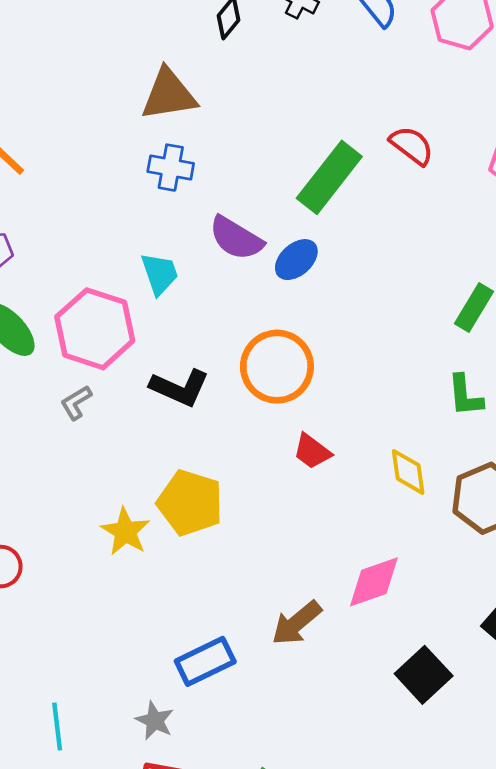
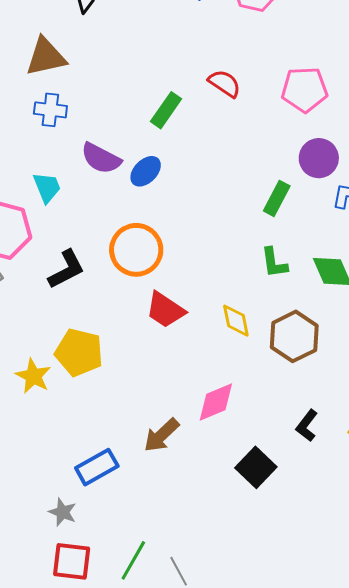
green rectangle: (329, 177) -> (166, 110), size x0.7
black L-shape: (180, 388) -> (66, 269), turned -48
red trapezoid: (312, 451) -> (165, 310), size x1.4

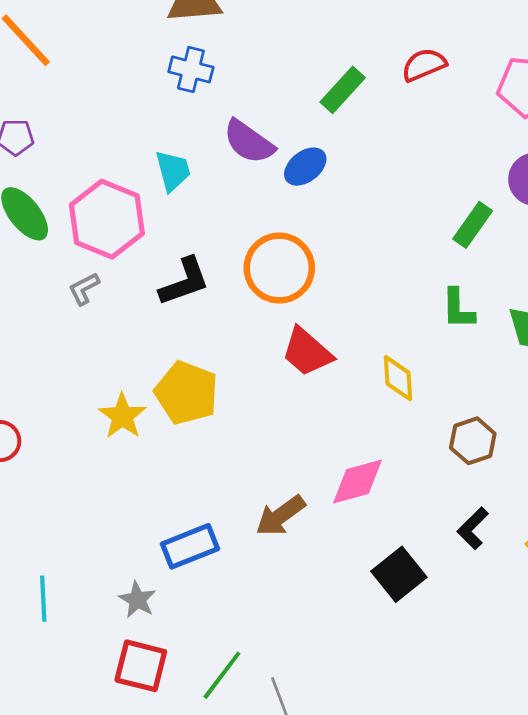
red semicircle: (224, 83) -> (424, 65), turned -64
brown hexagon: (294, 336) -> (473, 441), moved, size x0.7

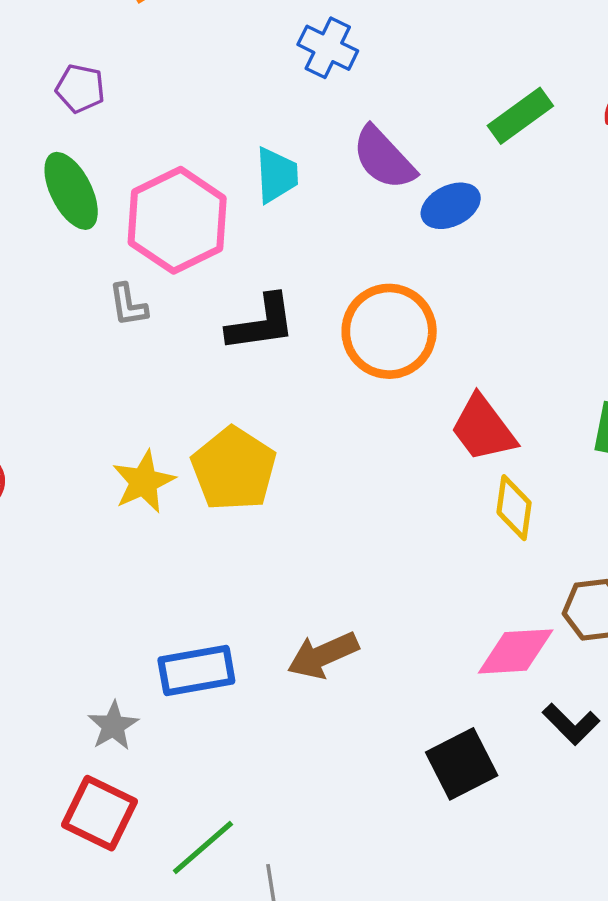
gray L-shape: (84, 289) -> (128, 305), turned -84
red trapezoid: (307, 352) -> (483, 429), moved
pink diamond: (358, 481) -> (516, 651), moved
black L-shape: (473, 528) -> (571, 724), turned -102

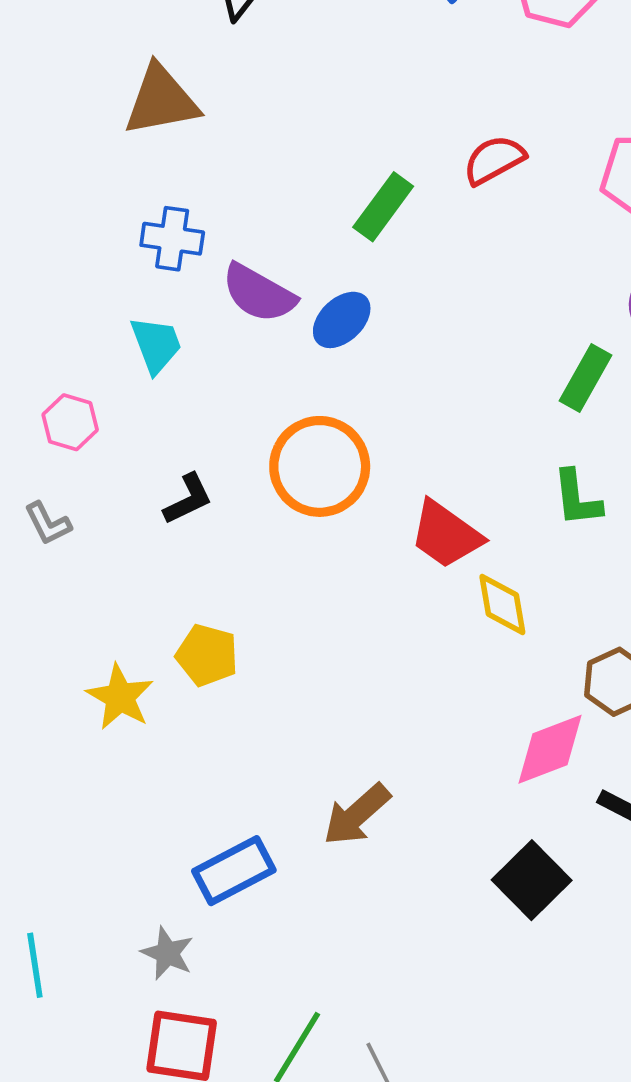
blue cross: (328, 48) -> (172, 239), moved
pink hexagon: (177, 220) -> (70, 422), size x0.5
black L-shape: (261, 323) -> (188, 499), size x0.7
yellow pentagon: (234, 469) -> (207, 655), size x0.7

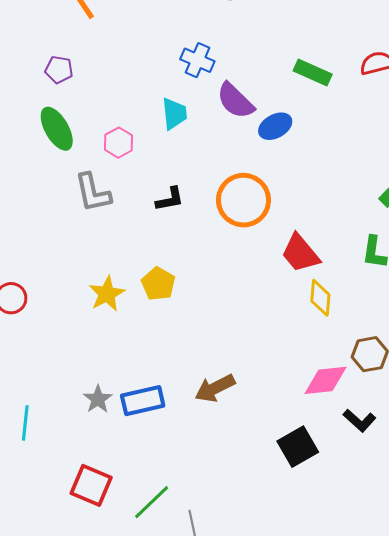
green rectangle: (383, 207) -> (313, 72), turned 63
gray L-shape: (48, 523) -> (93, 193), size x1.6
gray star: (167, 953) -> (98, 399), moved

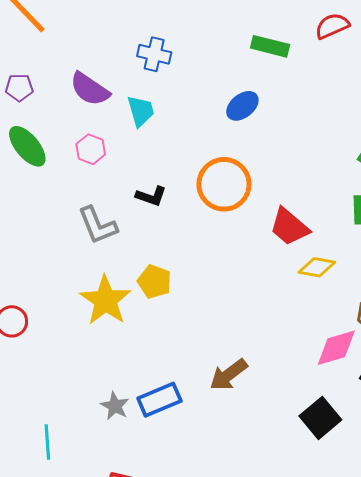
purple semicircle: (235, 101) -> (90, 89), moved
gray L-shape: (93, 193) -> (98, 225), moved
black L-shape: (170, 199) -> (151, 196), turned 40
yellow star: (107, 294) -> (105, 300), size x1.4
yellow diamond: (320, 298) -> (317, 267), turned -75

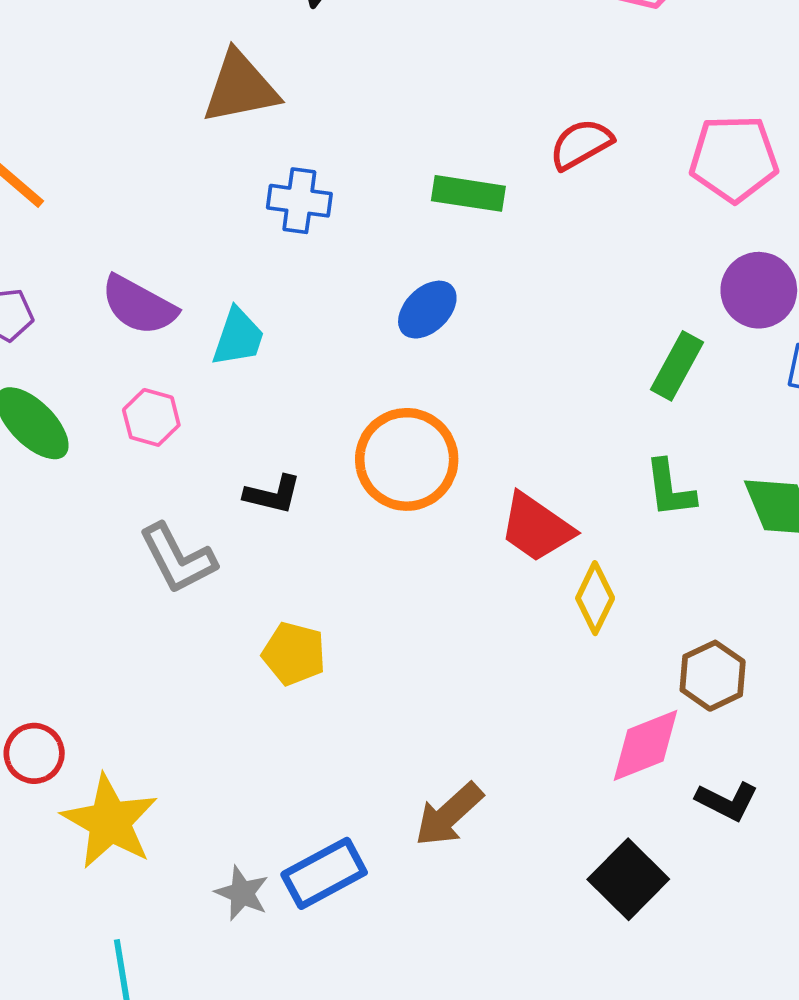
blue cross: (154, 54) -> (299, 201), moved
cyan trapezoid: (141, 111) -> (238, 337), turned 40
yellow diamond: (317, 267) -> (595, 598), turned -69
yellow star: (105, 300) -> (110, 822), moved

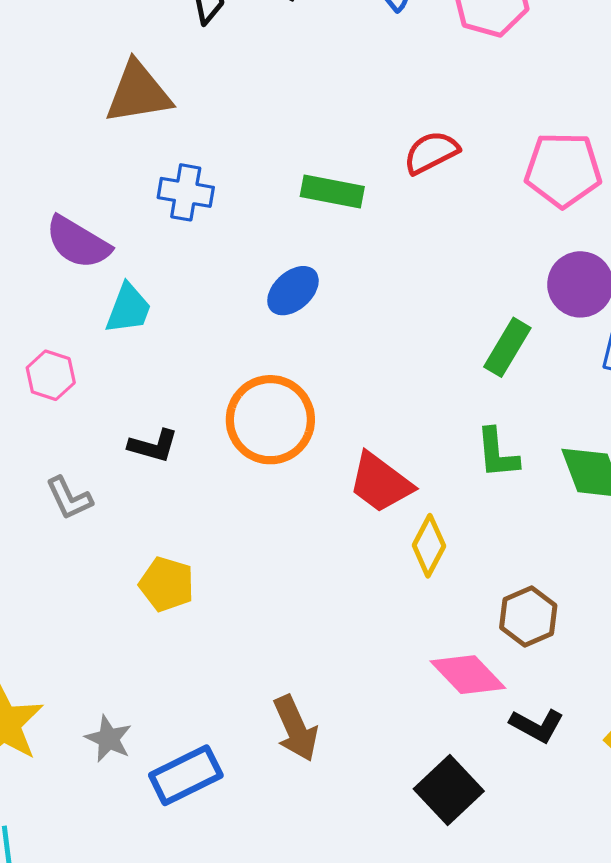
purple semicircle: (139, 305) -> (78, 242), moved
gray L-shape: (178, 559) -> (69, 498), size x0.7
pink diamond: (645, 745) -> (468, 675), turned 66
brown arrow: (449, 815) -> (296, 728), turned -74
gray star: (242, 893) -> (109, 739), moved

